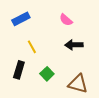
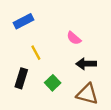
pink semicircle: (66, 20) -> (74, 38), moved
black arrow: (74, 45) -> (86, 64), moved

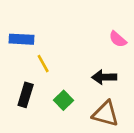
blue rectangle: (24, 21) -> (21, 39), moved, turned 30
pink semicircle: (74, 38) -> (118, 39), moved

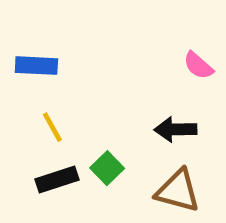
yellow line: (43, 64) -> (52, 127), moved
black rectangle: (26, 95) -> (57, 180), moved, turned 55

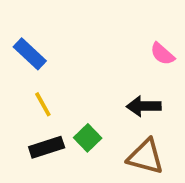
blue rectangle: (36, 66) -> (30, 54), turned 40

